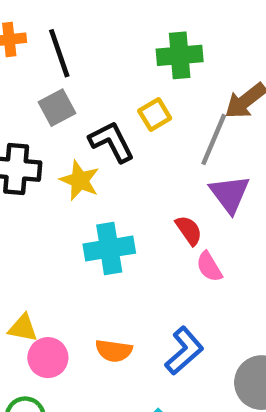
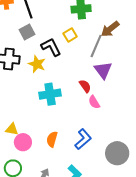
orange semicircle: (114, 351) -> (52, 139), turned 98

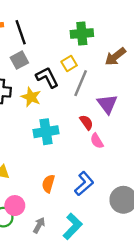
gray line: (96, 46) -> (81, 83), moved
pink circle: (23, 142) -> (15, 206), moved

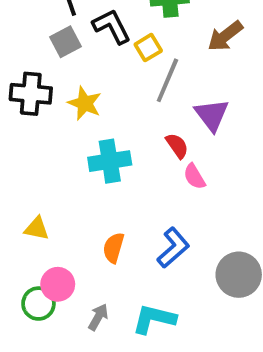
black L-shape: (47, 77) -> (112, 26), moved
cyan L-shape: (73, 226) -> (154, 319), turned -120

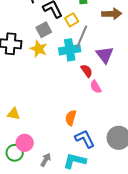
brown arrow: (225, 36) -> (112, 14), turned -144
gray square: (65, 42) -> (44, 30), moved
cyan cross: (110, 161) -> (70, 50), moved
orange semicircle: (114, 248) -> (71, 118), moved
blue L-shape: (173, 248) -> (85, 139), moved, turned -75

